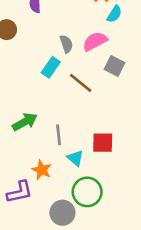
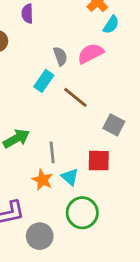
gray square: (114, 66) -> (114, 125), moved
orange star: (42, 170) -> (42, 180), moved
gray circle: (62, 213) -> (40, 236), moved

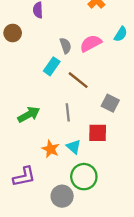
cyan semicircle: (111, 25) -> (121, 34), moved
gray line: (52, 152) -> (68, 112), moved
gray circle: (40, 236) -> (62, 196), moved

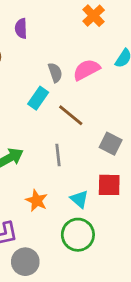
red square: (98, 133) -> (109, 185), moved
cyan triangle: (74, 147) -> (79, 199), moved
gray circle: (62, 196) -> (25, 262), moved

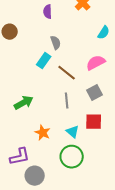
purple semicircle: (21, 28) -> (48, 12), moved
pink semicircle: (86, 70) -> (96, 63), moved
gray square: (111, 144) -> (95, 93), turned 35
gray line: (58, 155) -> (67, 101), moved

